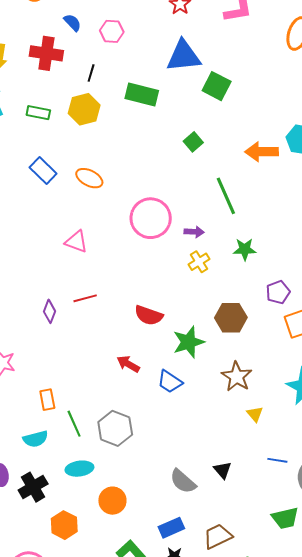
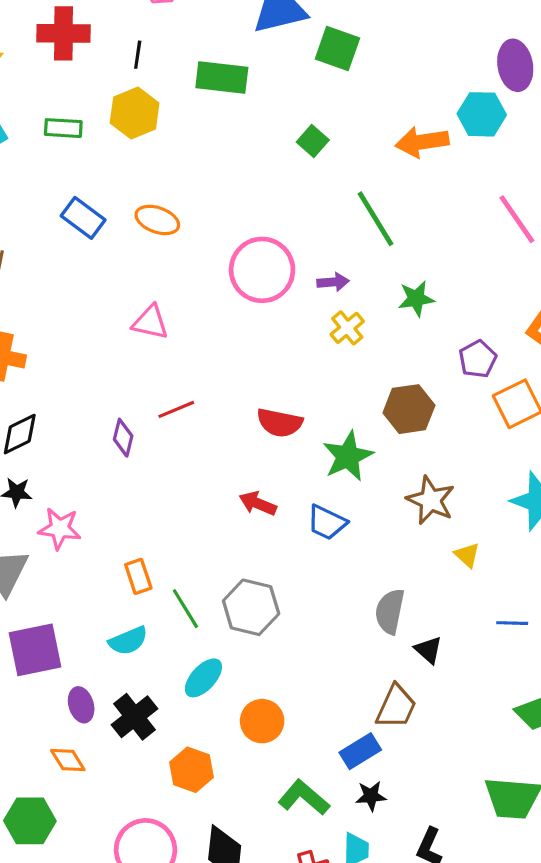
cyan ellipse: (79, 469) -> (203, 678), turned -32
gray semicircle: (183, 481) -> (390, 611), moved, turned 68
brown trapezoid: (218, 536) -> (396, 707), moved, turned 148

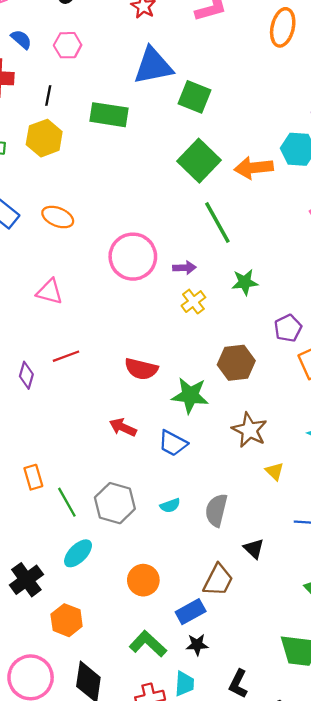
green square: (313, 141) -> (199, 161), moved, size x1.8
green star: (348, 456) -> (190, 395), turned 30
cyan semicircle: (128, 641) -> (170, 505), moved, size x0.7
black triangle: (428, 650) -> (254, 549), moved
orange circle: (262, 721) -> (143, 580), moved

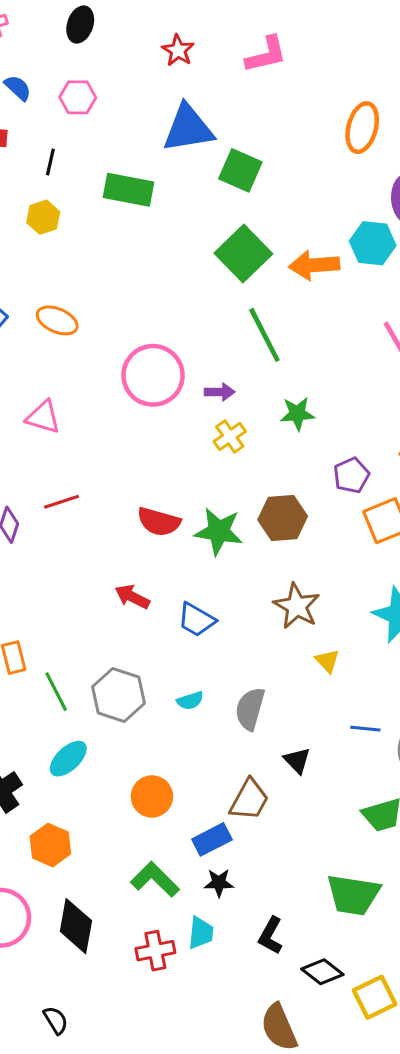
orange ellipse: (283, 27) -> (362, 128), moved
yellow hexagon: (44, 138) -> (43, 217), size x0.7
green star: (190, 395) -> (219, 531), moved

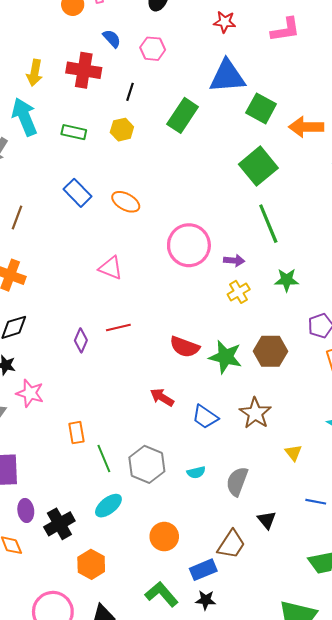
red star: (178, 50) -> (225, 22), turned -30
green rectangle: (129, 190) -> (183, 115), turned -72
orange arrow: (314, 265) -> (306, 127), moved
brown star: (297, 606) -> (255, 413), moved

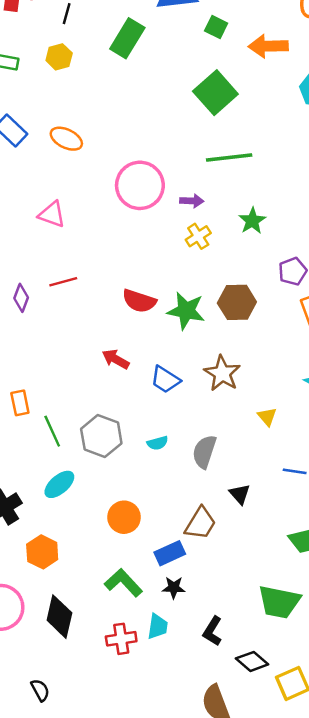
green square: (261, 108) -> (216, 27), size x0.7
green line: (268, 224) -> (229, 157), turned -72
green star: (287, 280) -> (252, 221), turned -30

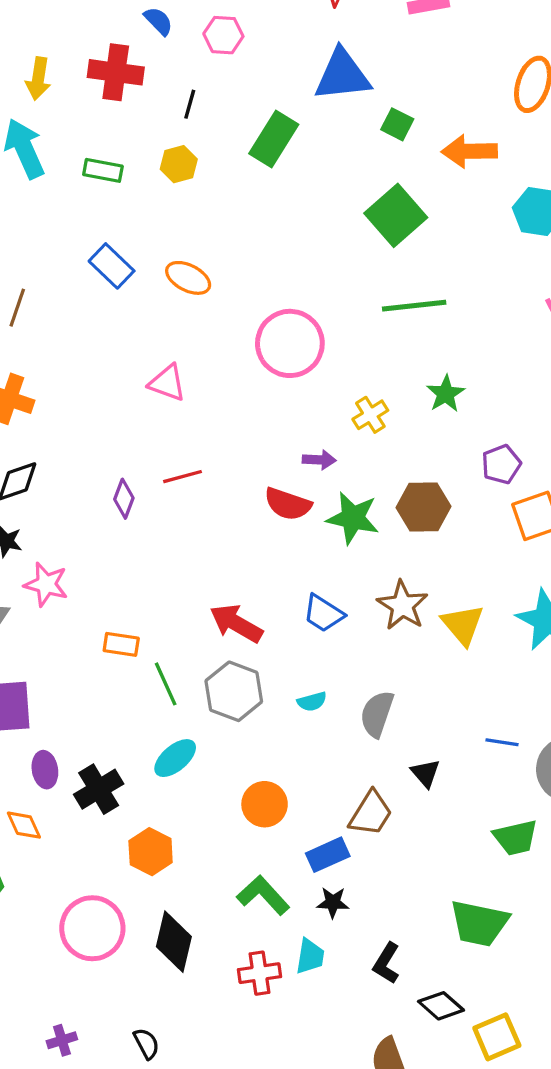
purple arrow: (192, 201) -> (319, 460), moved
red arrow: (116, 359) -> (236, 623), moved, size x1.4
orange rectangle: (20, 403) -> (121, 644), turned -70
yellow triangle: (267, 417) -> (463, 625), moved, size x1.6

